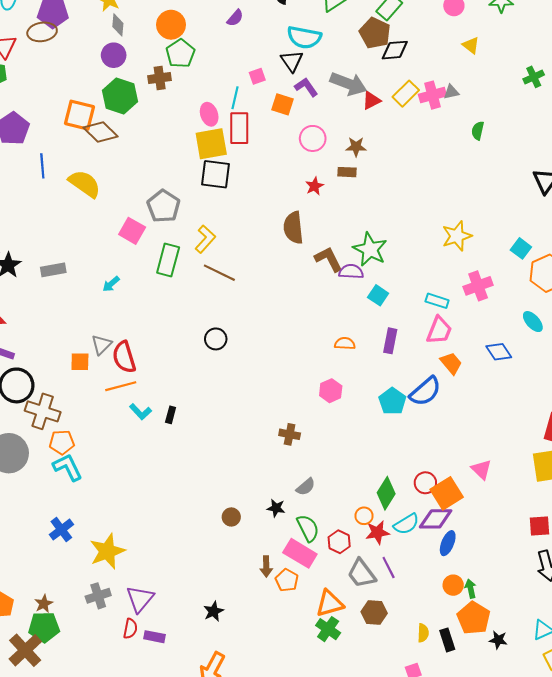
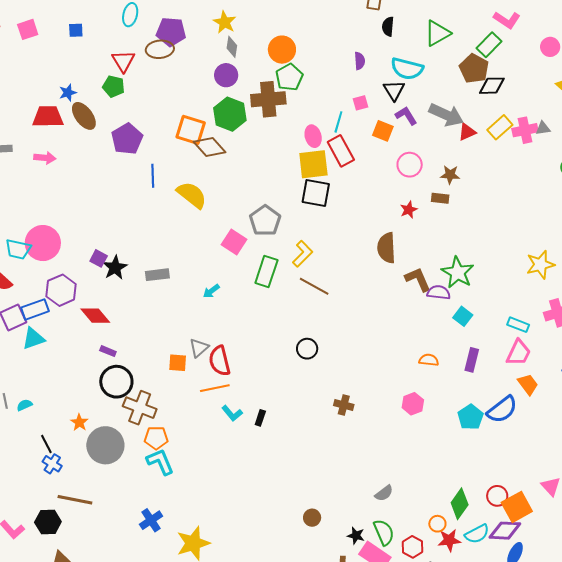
purple semicircle: (235, 18) -> (360, 61), moved, turned -48
brown cross: (160, 78) -> (268, 99), size x1.6
red rectangle: (239, 128) -> (341, 151), turned -32
brown cross: (290, 434) -> (344, 405), moved
black star: (276, 508) -> (356, 536), moved

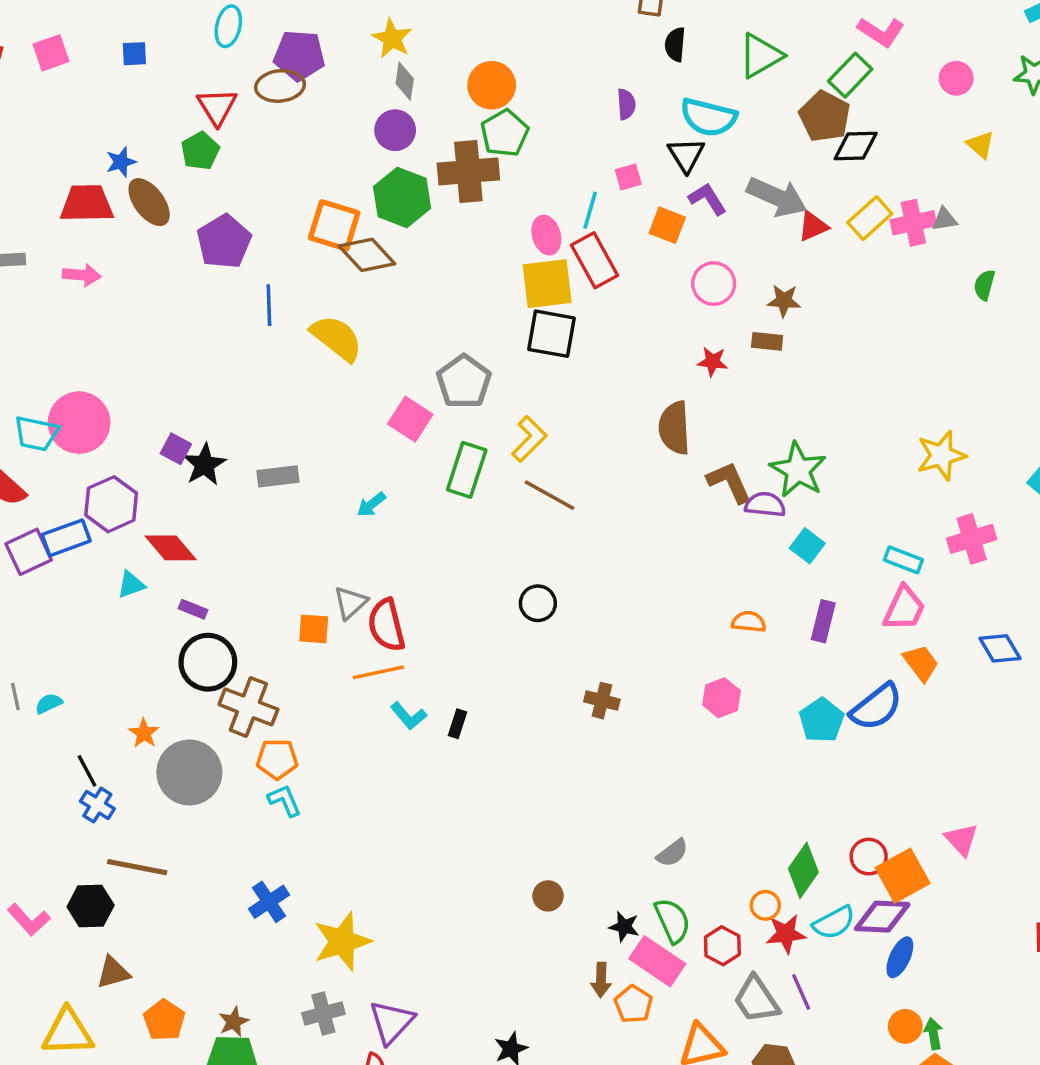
green pentagon: (114, 87) -> (200, 151), turned 30
red star: (409, 210) -> (713, 362), turned 30
cyan triangle: (33, 339) -> (131, 585), moved, size x0.7
cyan L-shape: (160, 462) -> (285, 800), size x0.7

